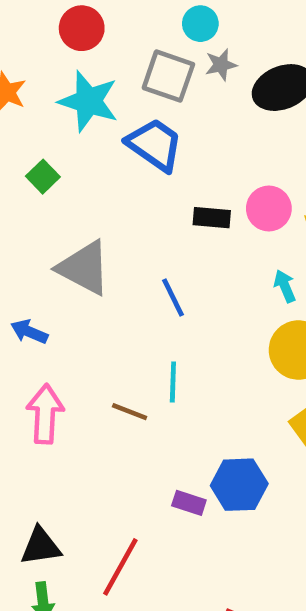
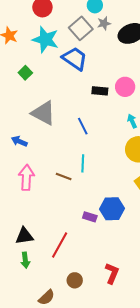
gray square: (168, 76) -> (81, 28), turned 30

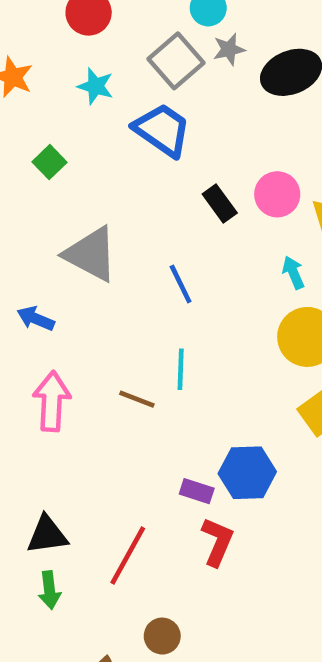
cyan star: (45, 39) -> (95, 86), size x0.6
black rectangle: (100, 91) -> (220, 203), turned 49
red L-shape: (112, 273) -> (217, 542), moved

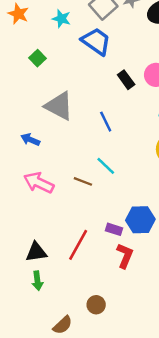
cyan line: (181, 369) -> (106, 166), turned -48
pink arrow: (52, 401) -> (39, 183), turned -68
red line: (128, 556) -> (78, 245), moved

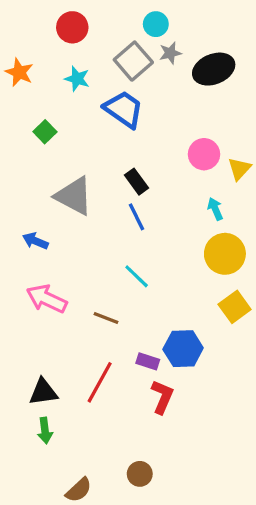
black rectangle: (126, 80) -> (137, 182), moved
brown line: (83, 181) -> (106, 318), moved
brown circle: (96, 305) -> (140, 474), moved

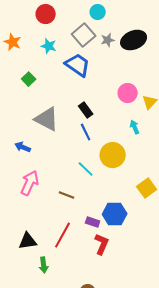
gray star: (170, 53) -> (108, 40), moved
yellow circle: (225, 254) -> (113, 155), moved
pink arrow: (47, 299) -> (30, 183), turned 90
green arrow: (45, 431) -> (44, 265), moved

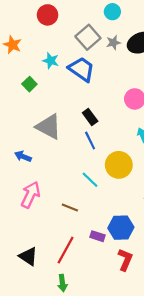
cyan circle: (98, 12) -> (112, 12), moved
cyan star: (49, 46) -> (51, 61), moved
black triangle: (28, 241) -> (28, 256), turned 42
red L-shape: (102, 244) -> (125, 260), moved
green arrow: (44, 265) -> (62, 283), moved

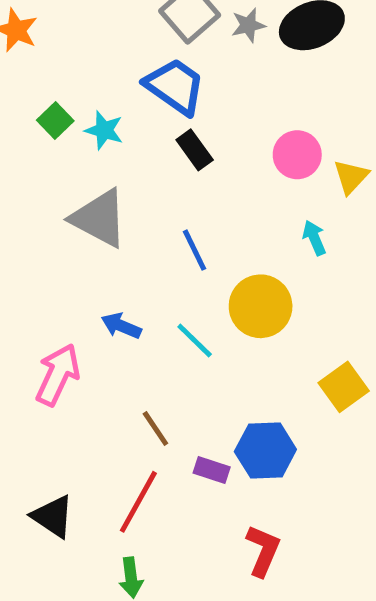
cyan star: (51, 61) -> (104, 130), moved
black rectangle: (90, 117) -> (195, 150), moved
blue arrow: (23, 156) -> (121, 326), moved
brown line: (70, 207) -> (155, 428), moved, turned 35
red L-shape: (125, 260) -> (263, 551), moved

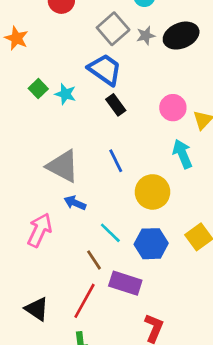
gray triangle: (99, 218) -> (63, 166), moved
cyan arrow: (314, 238) -> (182, 154), size x1.5
cyan line: (195, 340) -> (110, 233), moved
blue hexagon: (265, 450) -> (151, 244), moved
purple rectangle: (212, 470) -> (125, 283), size x1.6

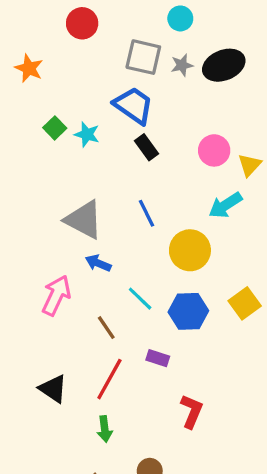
gray square: (113, 29) -> (143, 57), turned -36
cyan arrow: (182, 154) -> (225, 205), turned -100
brown line: (94, 260) -> (106, 328), moved
purple rectangle: (125, 283) -> (158, 358), size x0.6

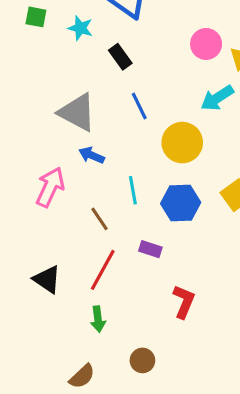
green square: (55, 128) -> (36, 17), moved, turned -35
black rectangle: (146, 147) -> (120, 57), moved
cyan line: (140, 299) -> (133, 190), turned 36

